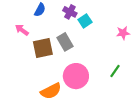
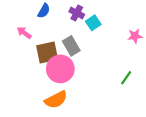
pink circle: (76, 76) -> (60, 69), moved

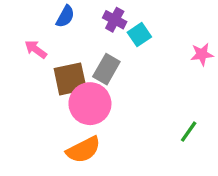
gray rectangle: (71, 46) -> (106, 69), turned 60
green line: (126, 78) -> (189, 132), moved

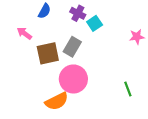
pink circle: (90, 104) -> (73, 79), moved
green line: (189, 132) -> (128, 89), turned -56

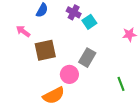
gray rectangle: (72, 47) -> (87, 58), moved
pink circle: (73, 79) -> (69, 74), size x0.7

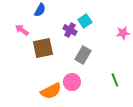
purple cross: (74, 12) -> (70, 30), moved
pink circle: (69, 74) -> (72, 82), moved

